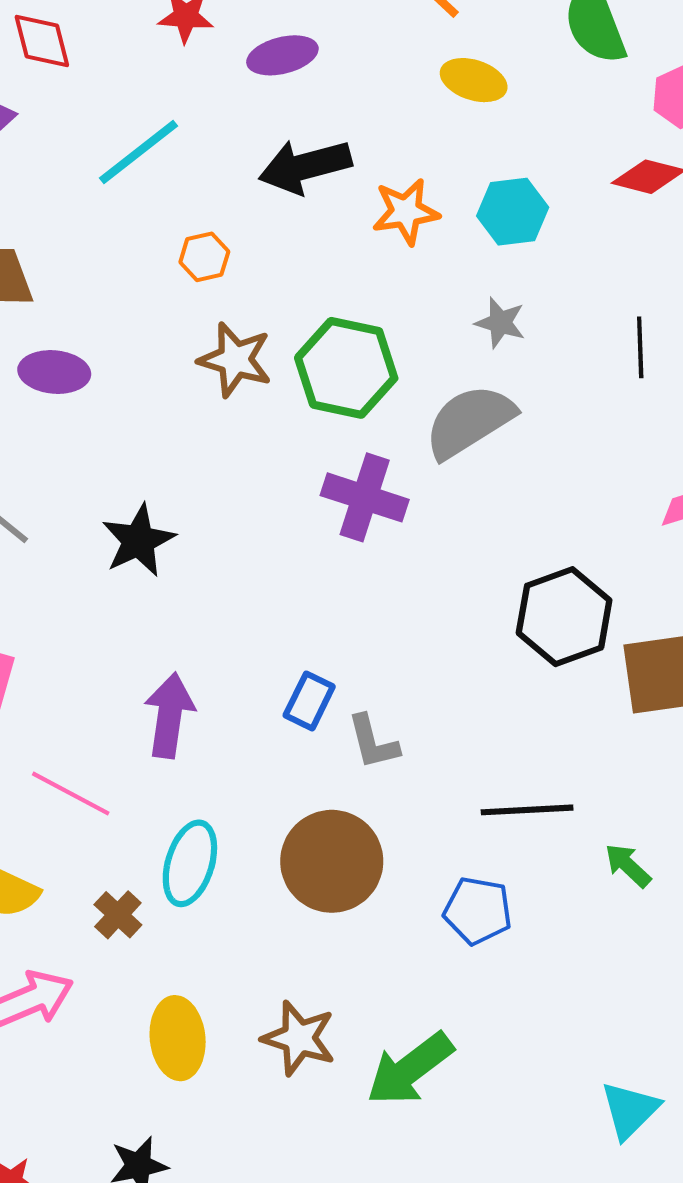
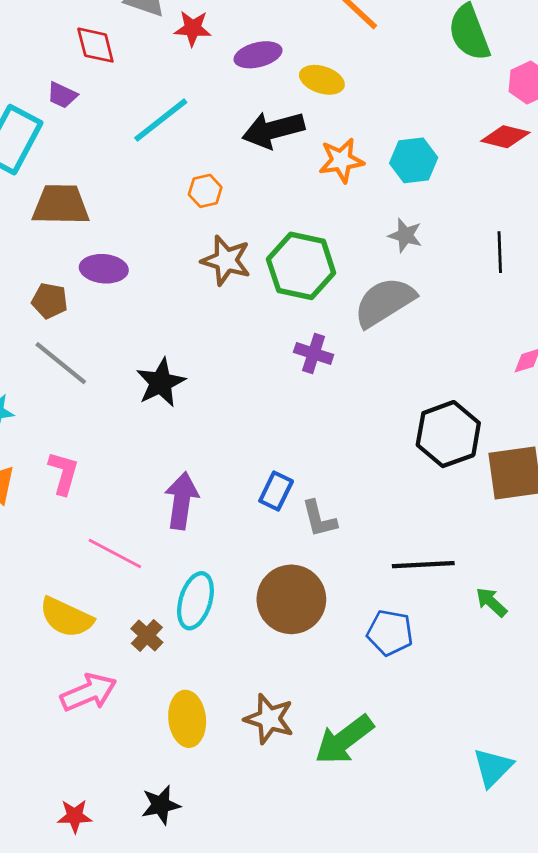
yellow ellipse: (474, 80) -> (322, 80), moved
purple cross: (365, 497) -> (314, 353), size x0.7

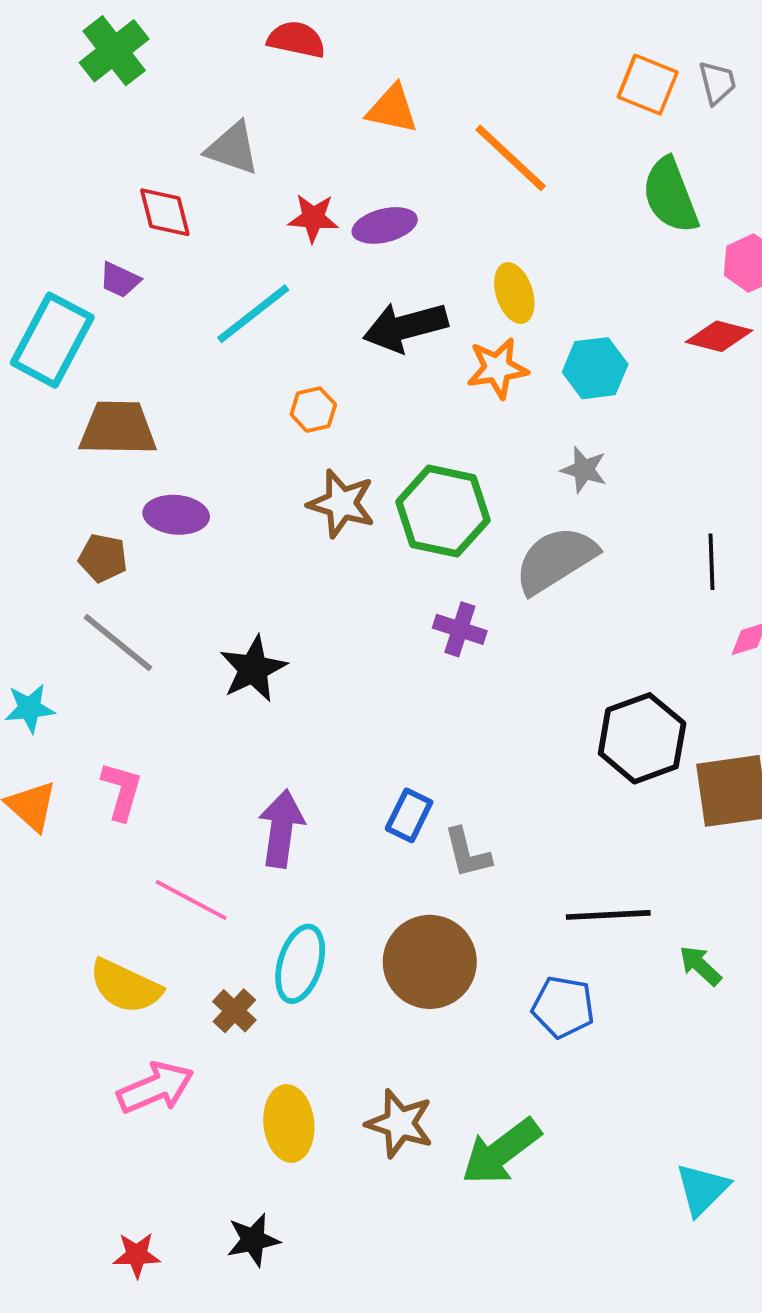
red star: (193, 28) -> (313, 218), moved
yellow ellipse: (322, 80) -> (514, 293), moved, turned 54
black line: (500, 252) -> (712, 562), moved

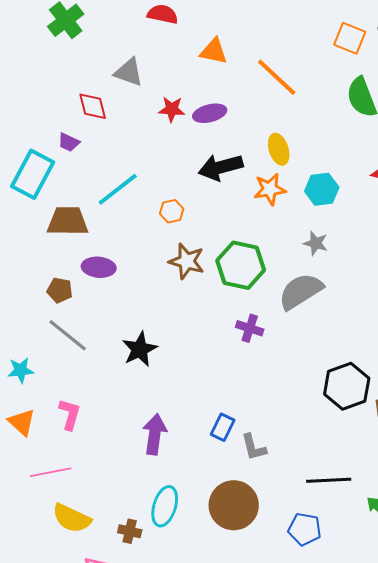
cyan line: (253, 314) -> (118, 189), moved
pink line: (191, 900) -> (51, 472), moved, turned -39
brown cross: (234, 1011) -> (130, 531), turned -30

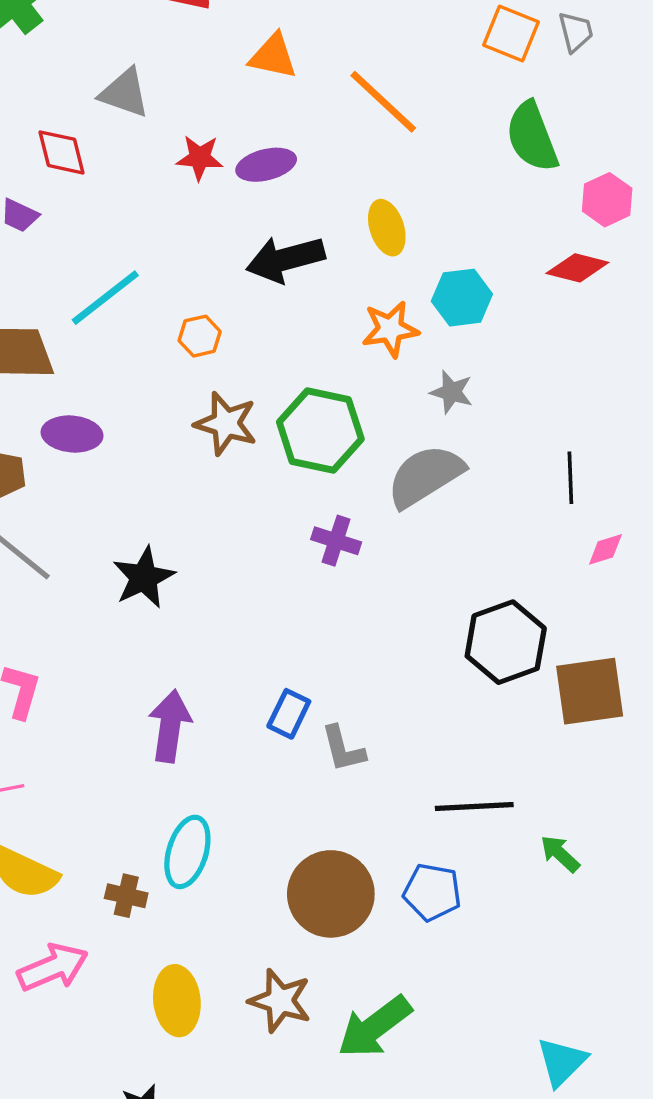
orange star: (270, 189) -> (390, 329), moved
brown circle: (234, 505) -> (331, 894), moved

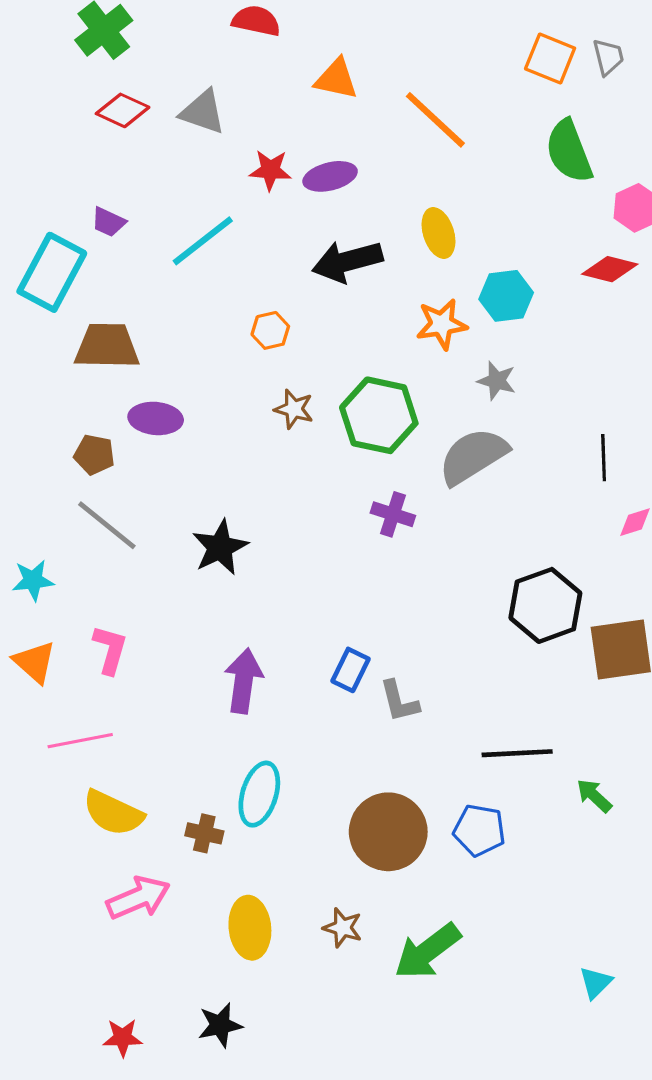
red diamond: (62, 152) -> (123, 110), moved, turned -51
cyan line: (105, 298) -> (203, 241), moved
brown star: (226, 424) -> (294, 409), size x0.7
brown star: (280, 1001) -> (343, 928), size x0.7
cyan triangle: (562, 1062) -> (596, 983), size x0.7

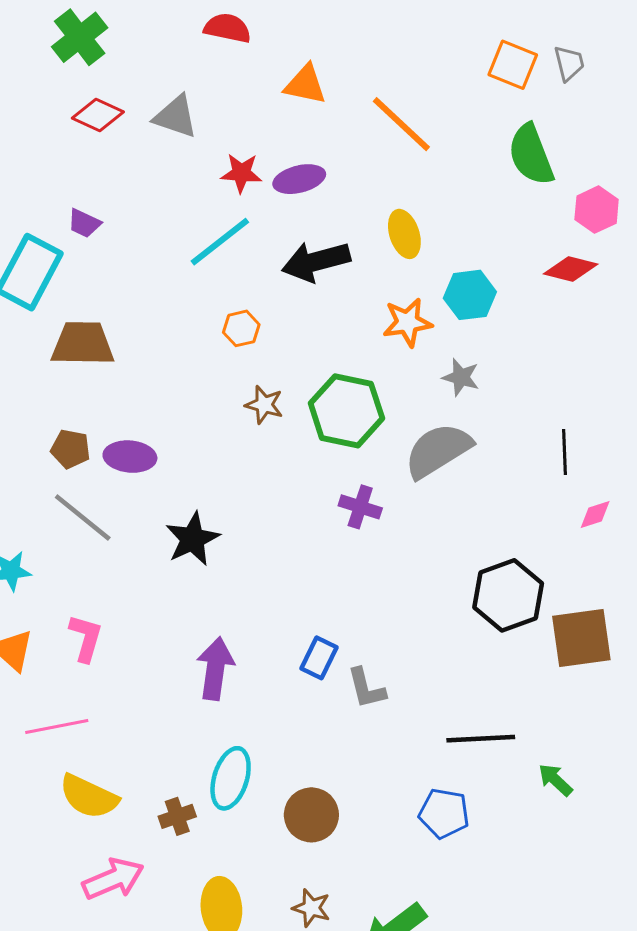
cyan line: (203, 241) -> (220, 242), moved
purple ellipse: (156, 418) -> (130, 457), moved
brown circle: (388, 832) -> (311, 815), moved, size x0.7
brown cross: (204, 833) -> (177, 816), turned -32

